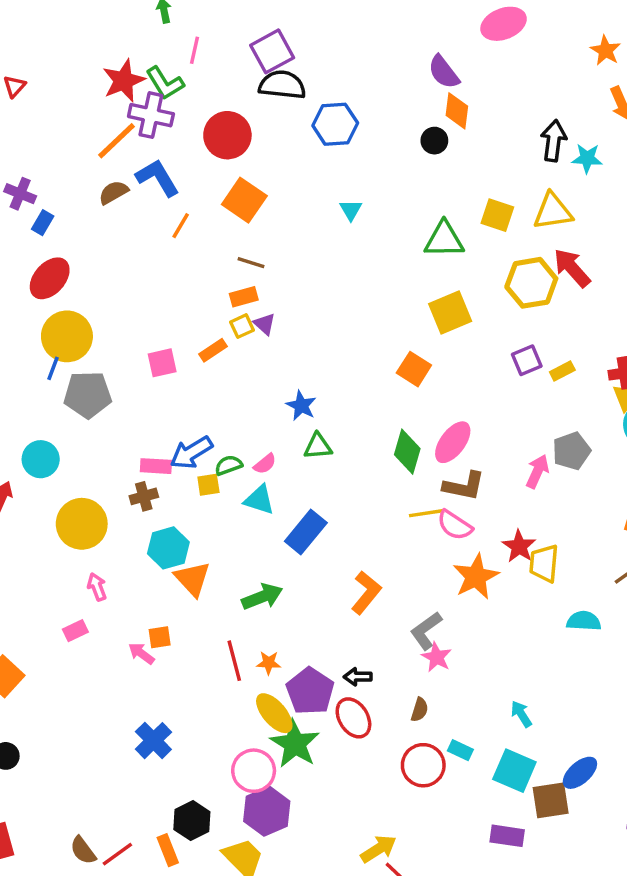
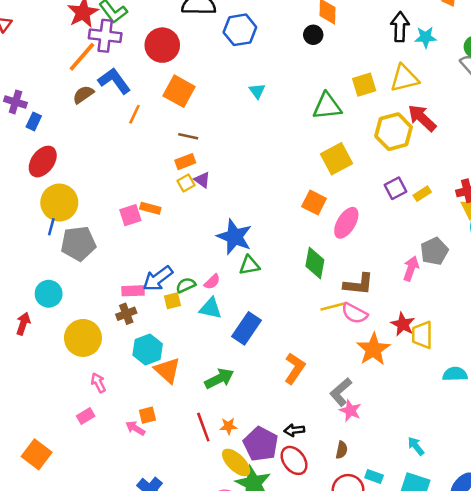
yellow square: (497, 215) -> (364, 85), turned -30
orange rectangle: (213, 350) -> (150, 208), moved, turned 54
blue star: (301, 406) -> (235, 237), size x1.6
pink ellipse: (453, 442) -> (346, 223), moved

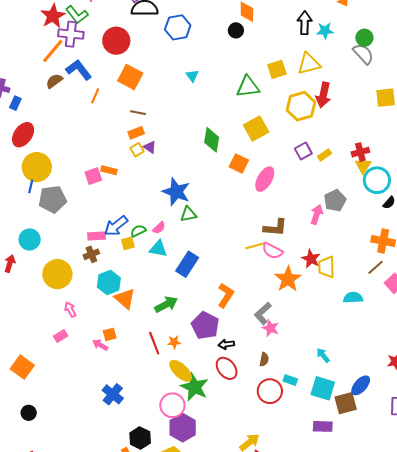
red arrow: (422, 118) -> (323, 95), turned -120
green diamond: (315, 263) -> (212, 140), moved
purple pentagon: (261, 444) -> (205, 325), moved

